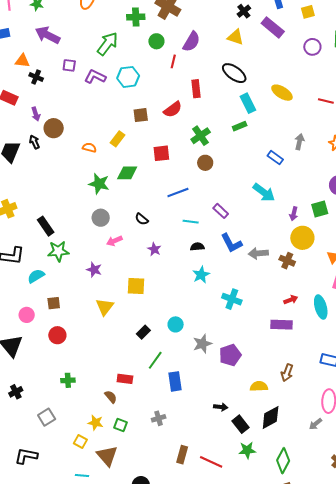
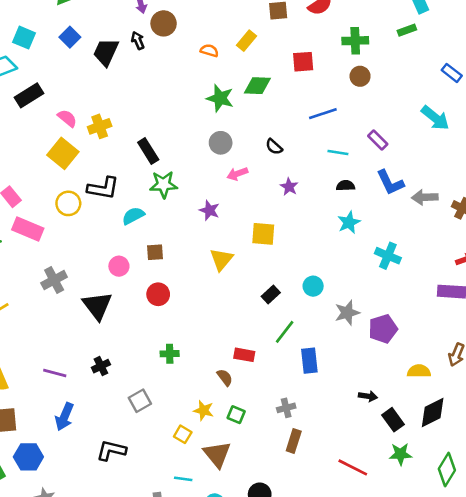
green cross: (201, 136) -> (355, 41), turned 30
brown rectangle: (182, 455) -> (294, 441), moved

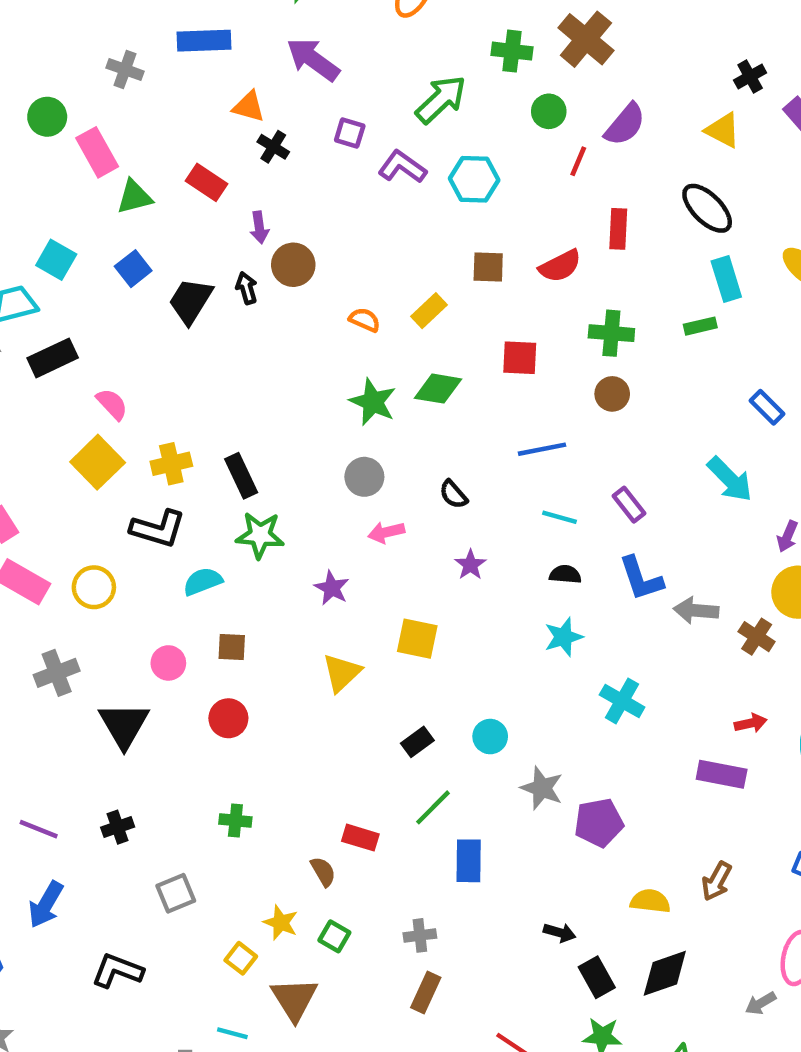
yellow cross: (100, 126) -> (171, 464), moved
yellow circle: (68, 203) -> (94, 587), moved
gray star: (347, 313) -> (542, 788), turned 30

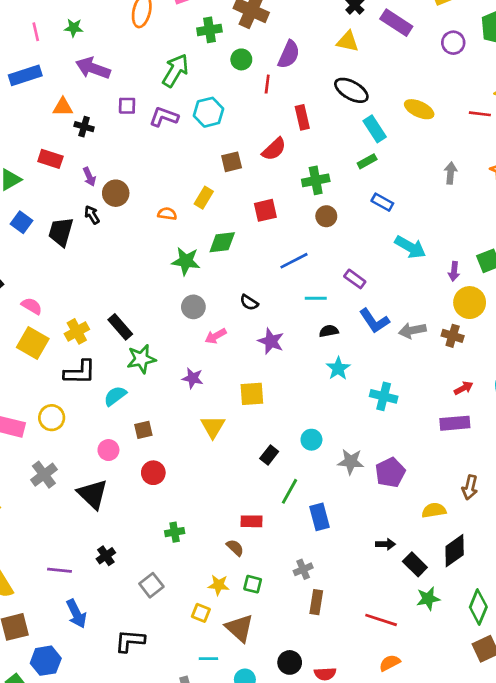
blue rectangle: (767, 407) -> (382, 202), moved
purple star: (470, 565) -> (271, 341), size x1.4
blue arrow: (46, 904) -> (76, 614), turned -40

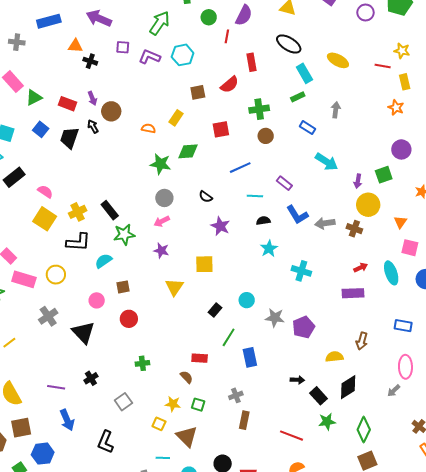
red rectangle: (50, 159) -> (67, 104), moved
gray arrow: (450, 173) -> (336, 110), moved
pink arrow: (216, 336) -> (162, 221), moved
black L-shape: (130, 641) -> (106, 442), turned -75

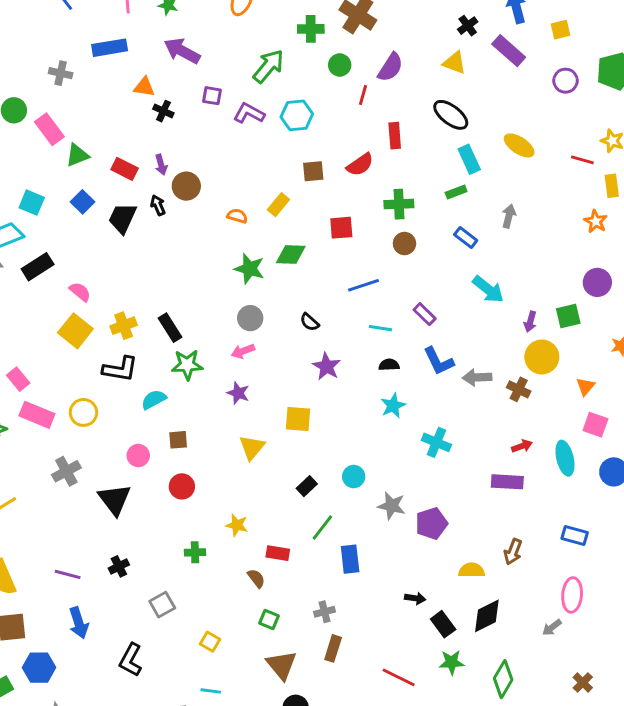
yellow star: (173, 404) -> (237, 525), moved
brown triangle: (187, 436) -> (282, 665), moved

